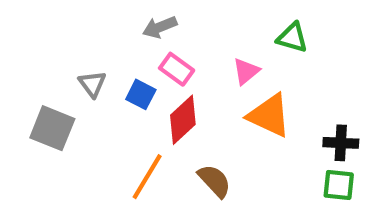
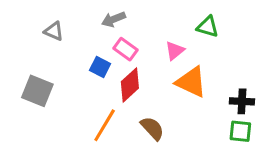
gray triangle: (92, 84) -> (54, 31), moved, turned -30

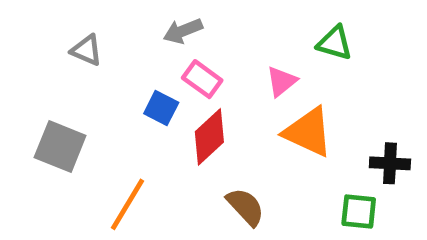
orange line: (105, 125) -> (127, 204), moved
green square: (240, 131) -> (359, 212), moved

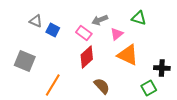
gray arrow: (183, 31) -> (100, 20), moved
blue square: (161, 108) -> (53, 30), moved
green square: (359, 212) -> (149, 88), turned -35

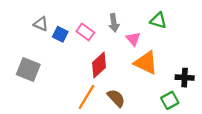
gray arrow: (100, 20) -> (114, 23), turned -77
pink rectangle: (84, 33) -> (85, 32), moved
pink triangle: (117, 34) -> (133, 39), turned -32
orange line: (53, 85) -> (86, 97), moved

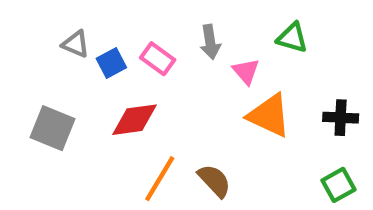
blue square: (60, 34) -> (111, 63), turned 35
red diamond: (99, 65) -> (135, 120), moved, turned 35
black cross: (185, 78) -> (341, 118), moved
green square: (170, 100) -> (338, 185), moved

